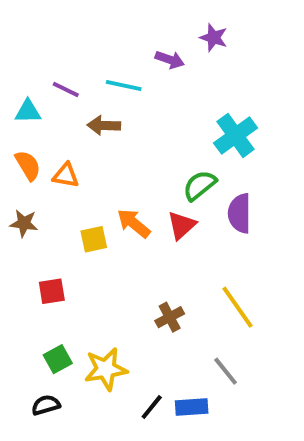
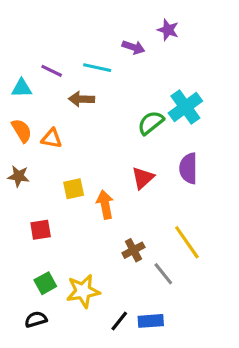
green semicircle: (200, 185) -> (151, 123), moved
orange arrow: (134, 223) -> (105, 205), moved, turned 40
gray line: (226, 371) -> (163, 274), moved

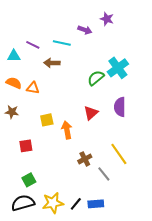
orange semicircle: (22, 131) -> (14, 83), turned -35
yellow star: (83, 291) -> (53, 203), moved
black semicircle: (36, 319) -> (23, 203), size x1.6

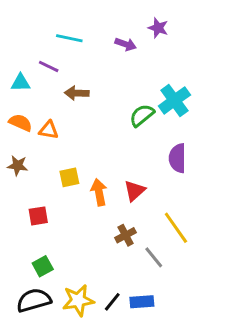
cyan line: (62, 43) -> (69, 38), moved
red triangle: (91, 113) -> (134, 191), moved

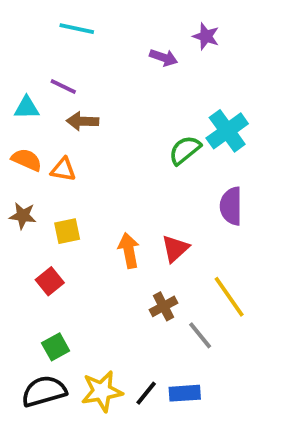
cyan line: (69, 38) -> (77, 29), moved
brown arrow: (77, 93) -> (83, 121), moved
yellow square: (69, 177) -> (67, 231), moved
red square: (38, 216) -> (50, 281), turned -30

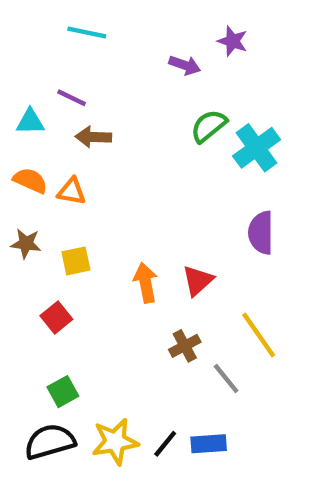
green semicircle: (185, 150) -> (209, 126), moved

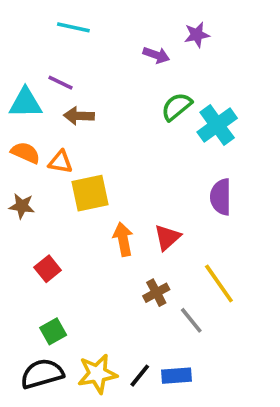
purple star: (233, 41) -> (197, 35), turned -30
cyan triangle: (30, 122) -> (25, 103), size x1.4
yellow square: (76, 261) -> (90, 193), moved, size x1.5

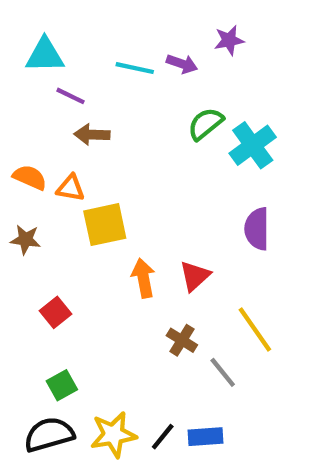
cyan line: (73, 27) -> (135, 68), moved
cyan triangle: (25, 103) -> (45, 55), moved
brown cross: (156, 293) -> (182, 340), turned -30

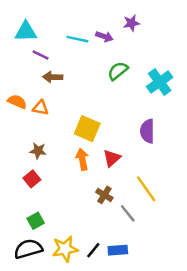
cyan cross: (253, 145) -> (160, 82), moved
yellow square: (105, 225) -> (87, 129), moved, turned 35
brown star: (26, 240) -> (38, 151), moved

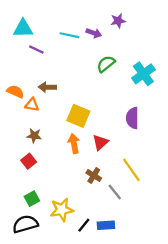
brown arrow: (53, 77) -> (47, 87), moved
orange triangle: (41, 108) -> (32, 105), moved
yellow star: (65, 249) -> (62, 210), moved

